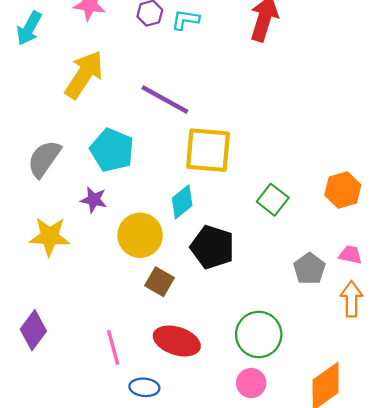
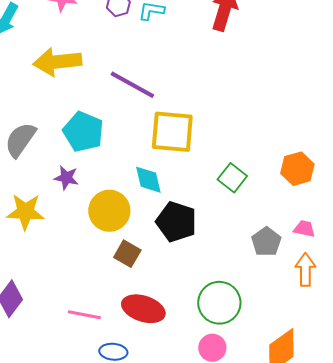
yellow arrow: (84, 75) -> (57, 62), turned -129
cyan diamond: (182, 202) -> (148, 180), turned -64
pink line: (113, 347) -> (84, 315), turned -64

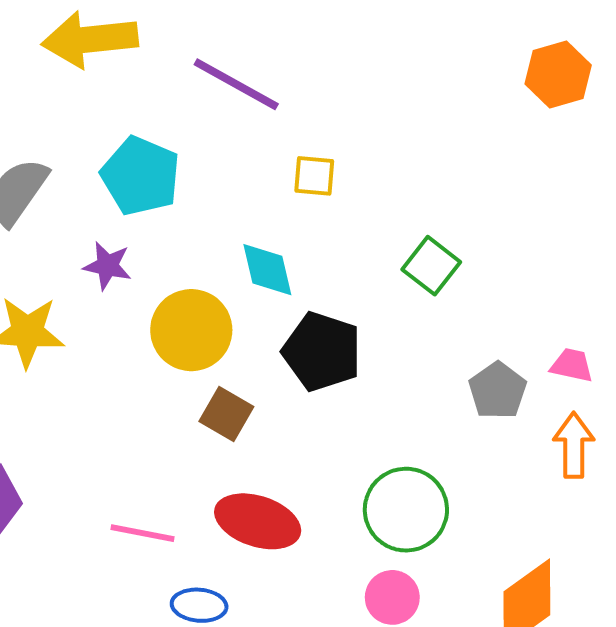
yellow square: (172, 132) -> (314, 176), size x0.5
orange hexagon: (297, 169) -> (558, 74), moved

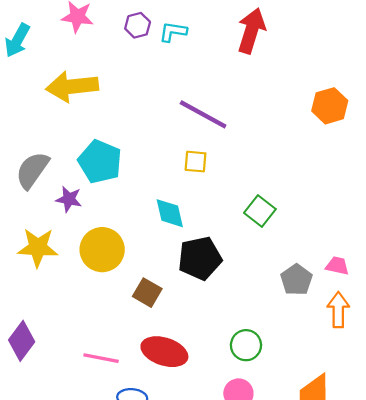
purple line: (236, 84) -> (203, 114), moved
purple star: (107, 266) -> (69, 199), moved
yellow circle: (191, 330) -> (102, 250), moved
black pentagon: (322, 352) -> (200, 258), turned -30
green circle: (406, 510) -> (246, 345), size x0.7

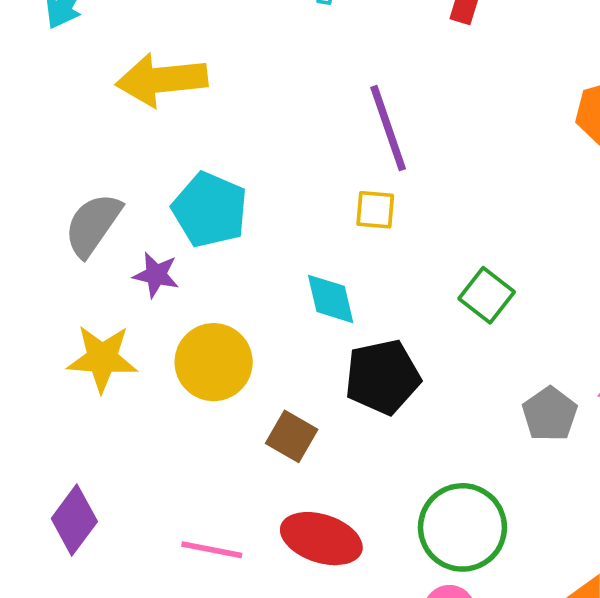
purple line: (203, 114) -> (388, 128), turned 42
green circle: (246, 345) -> (462, 527), size x1.6

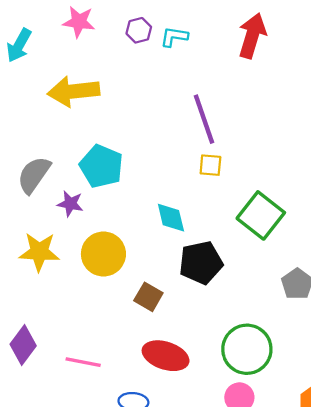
yellow square: (375, 210) -> (210, 165), moved
green square: (487, 295) -> (261, 215), size x1.5
pink line: (212, 550) -> (83, 362), moved

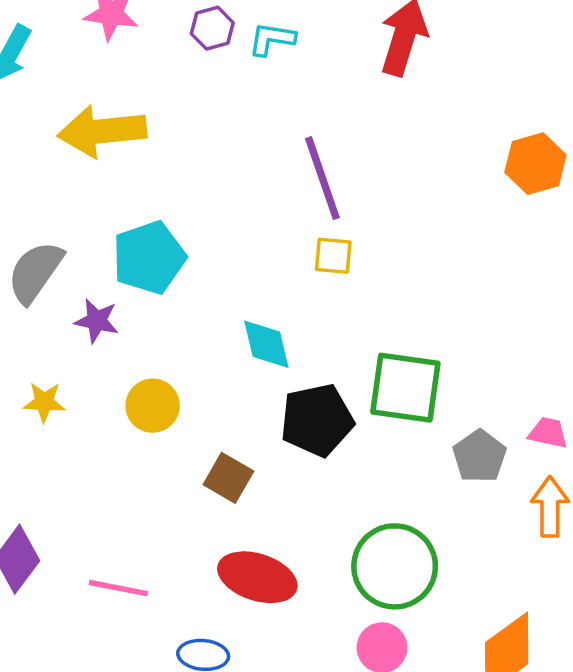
cyan pentagon: (101, 166) -> (149, 258), turned 30
green square: (261, 215) -> (405, 388), moved, turned -30
yellow star: (39, 252) -> (44, 402), size x0.6
yellow circle: (103, 254) -> (153, 406), size x0.7

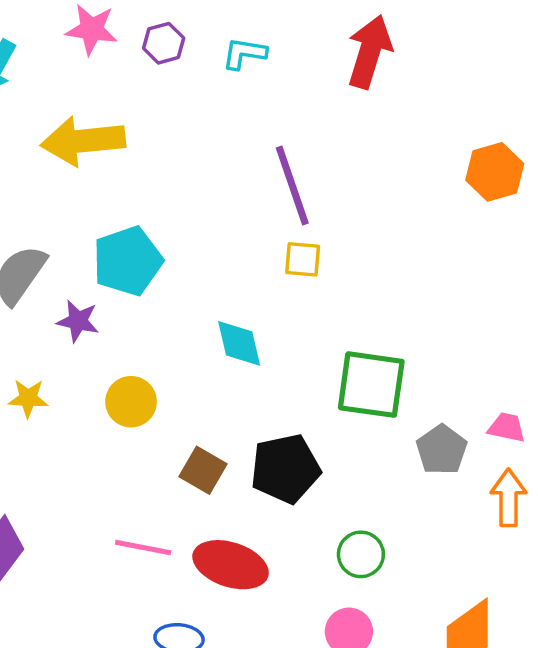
purple hexagon: (212, 28) -> (164, 43), moved
black pentagon: (317, 420) -> (285, 469), moved
green circle: (395, 566) -> (361, 554), size x0.6
pink line: (118, 588) -> (143, 548), moved

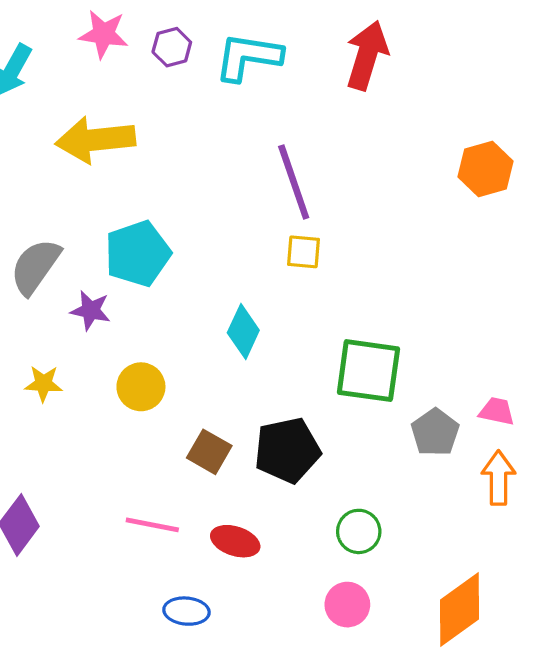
cyan L-shape: (244, 53) -> (248, 57), size x1.6
cyan diamond: (239, 343) -> (243, 332), turned 38
red ellipse: (231, 565) -> (235, 541), size x0.7

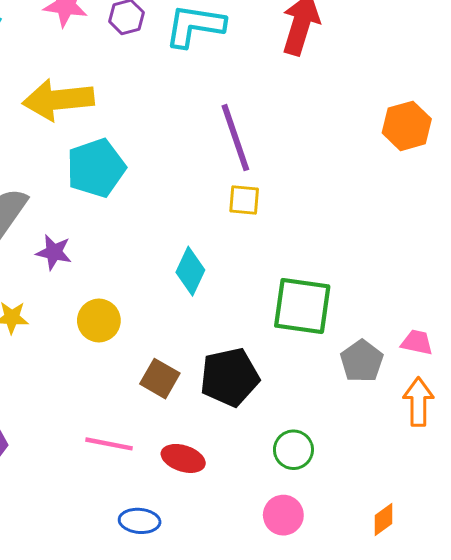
cyan pentagon: (138, 254) -> (96, 168), moved
orange diamond: (459, 609) -> (384, 519), size x0.5

